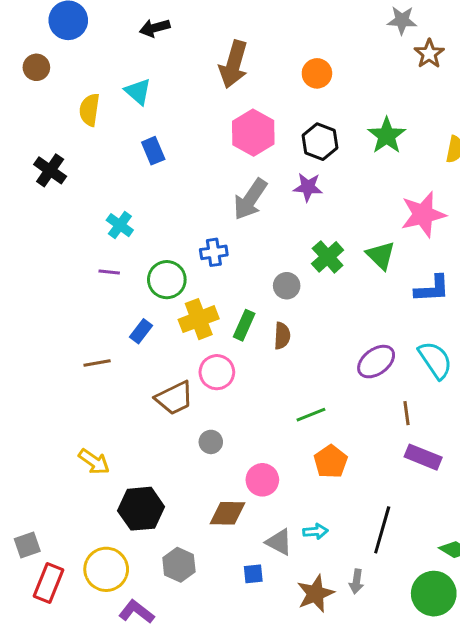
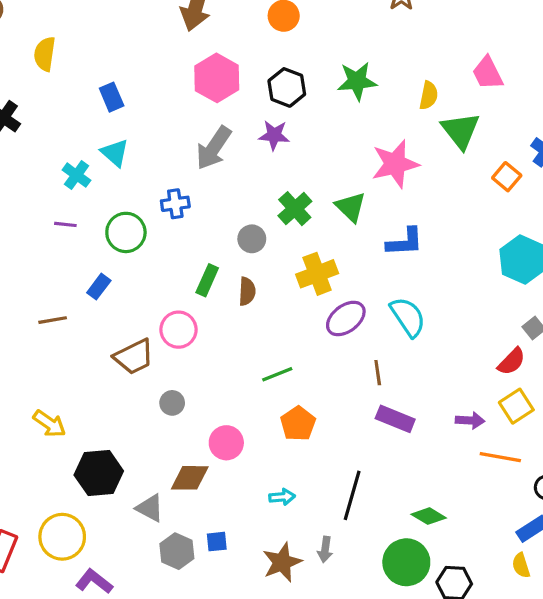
cyan triangle: (138, 92) -> (115, 153), moved
green star: (387, 136) -> (357, 81), turned 30
yellow cross: (199, 319) -> (317, 274), moved
gray triangle: (279, 542) -> (150, 508), moved
gray hexagon: (179, 565) -> (177, 551), moved

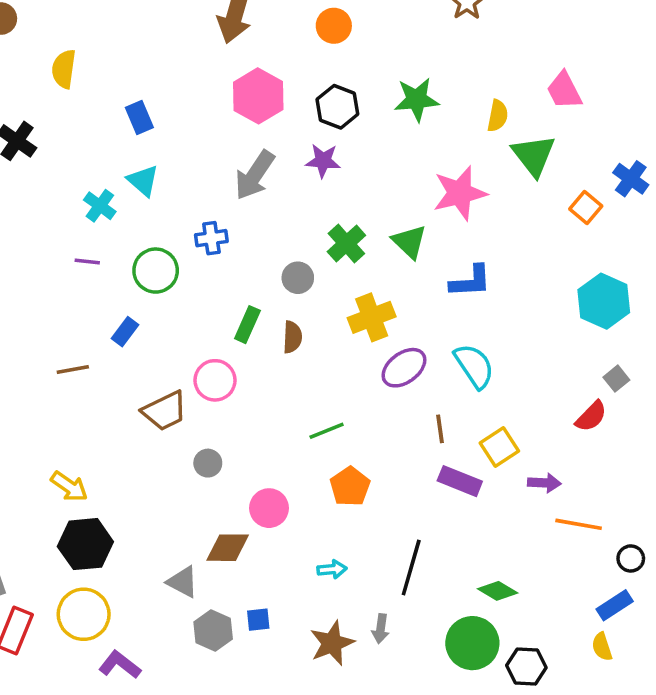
yellow square: (516, 406) -> (499, 447), moved
black hexagon: (99, 473) -> (85, 544), moved

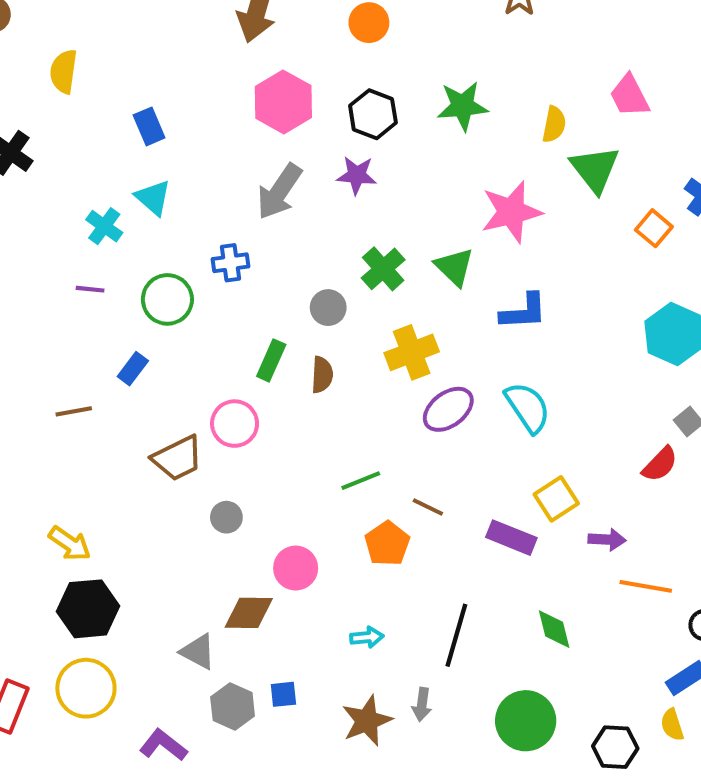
brown line: (440, 429) -> (428, 507), moved, turned -56
green diamond: (498, 591) -> (554, 629), moved, turned 45
purple L-shape: (120, 665) -> (163, 745), moved
black hexagon: (526, 666) -> (615, 747), moved

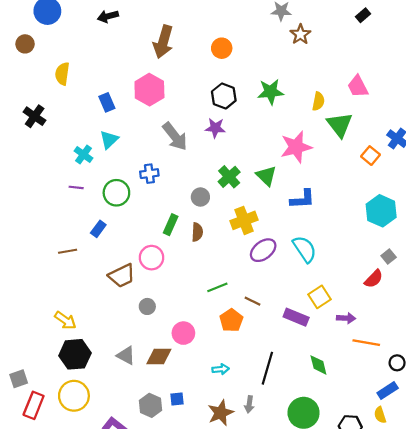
pink hexagon: (283, 102) -> (149, 90), moved
gray arrow: (279, 192) -> (175, 136), turned -72
cyan triangle: (153, 198) -> (109, 140), turned 36
gray triangle: (198, 652) -> (126, 355), moved

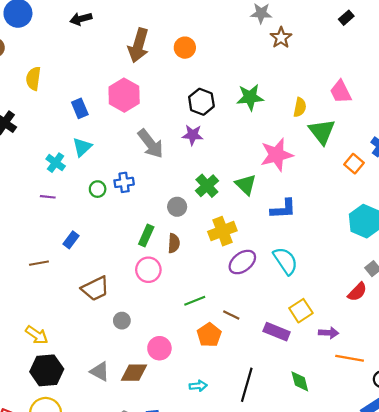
orange circle: (222, 48) -> (185, 48), moved
green circle: (116, 193) -> (98, 189), moved, size x0.6
pink circle: (152, 258) -> (148, 270), moved

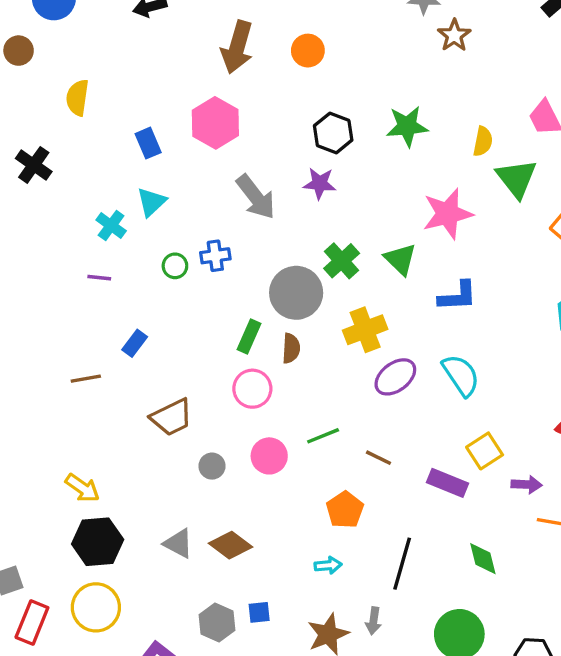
gray circle: (177, 207) -> (296, 293), size x1.8
orange pentagon: (209, 335) -> (345, 510), moved
pink circle: (159, 348) -> (269, 456), moved
brown diamond: (134, 373) -> (231, 545), turned 36

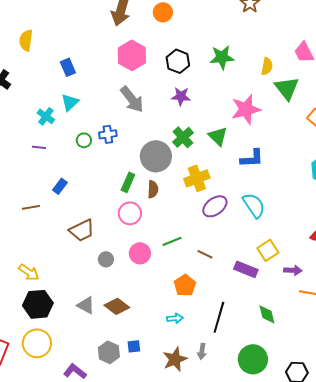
pink hexagon: (215, 123) -> (132, 55), moved
purple star: (320, 183) -> (181, 96), moved

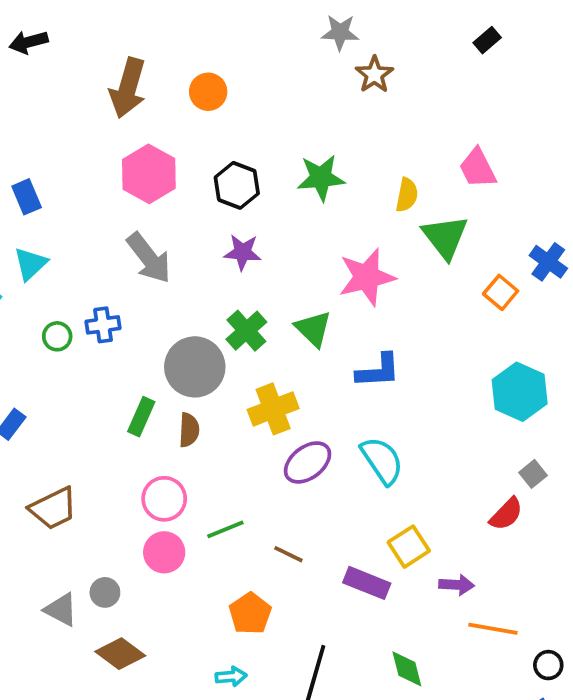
pink circle: (130, 213) -> (164, 499), moved
gray circle: (106, 259) -> (105, 592), moved
gray triangle: (86, 305) -> (61, 610), moved

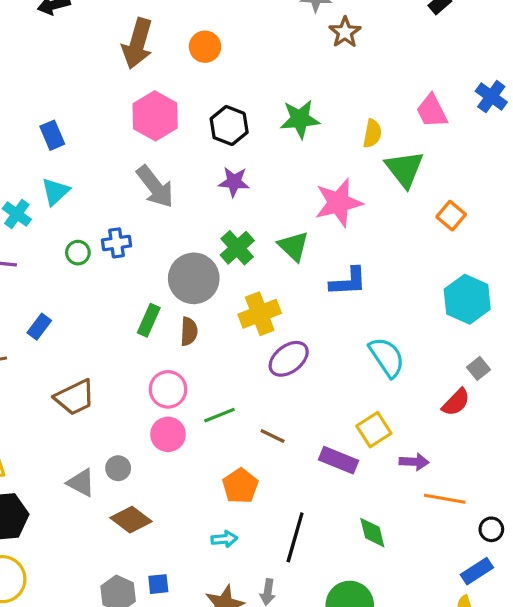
blue cross: (548, 262) -> (491, 97), moved
cyan semicircle: (382, 461) -> (387, 357), moved

